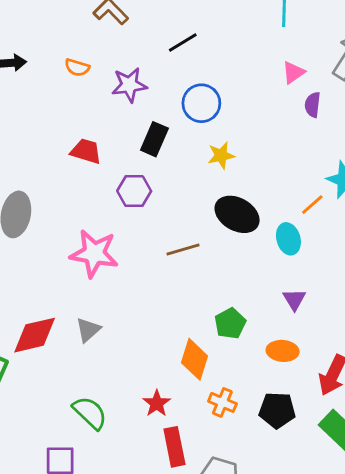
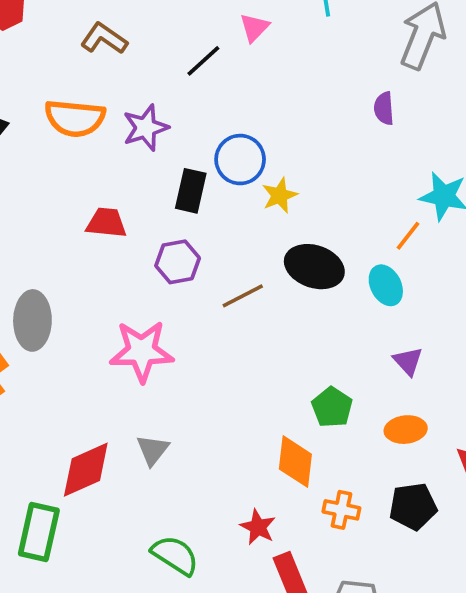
orange semicircle: (77, 67) -> (75, 118), size x1.8
pink triangle: (293, 72) -> (254, 28), moved
blue circle: (201, 103) -> (240, 160), moved
brown line: (183, 249) -> (243, 296), moved

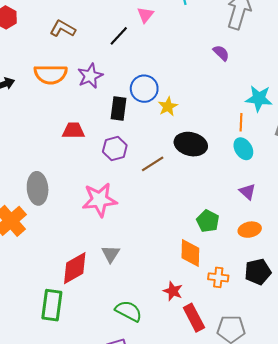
purple semicircle: (384, 108) -> (221, 53), turned 144
orange line: (408, 236) -> (241, 122), turned -30
cyan ellipse: (386, 285) -> (243, 149), moved

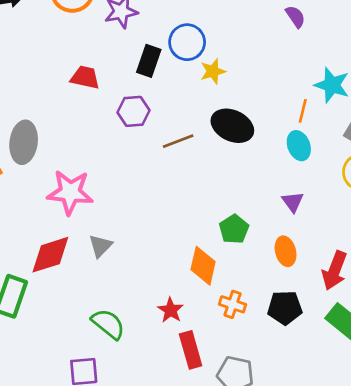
pink star: (100, 200) -> (70, 192), moved
orange ellipse: (250, 230) -> (286, 251), turned 75

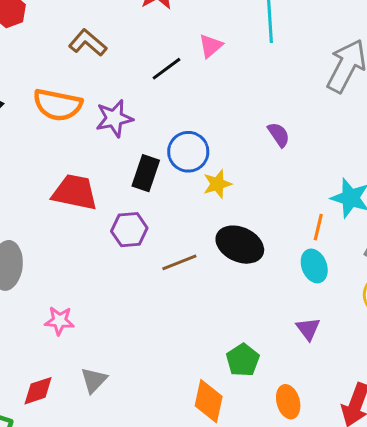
purple semicircle: (295, 17) -> (279, 135), moved
red trapezoid: (85, 77) -> (75, 192), size x1.4
pink star: (70, 192) -> (59, 321), size x0.6
orange ellipse: (286, 251) -> (288, 402), moved
red diamond: (50, 255) -> (38, 391), size x0.7

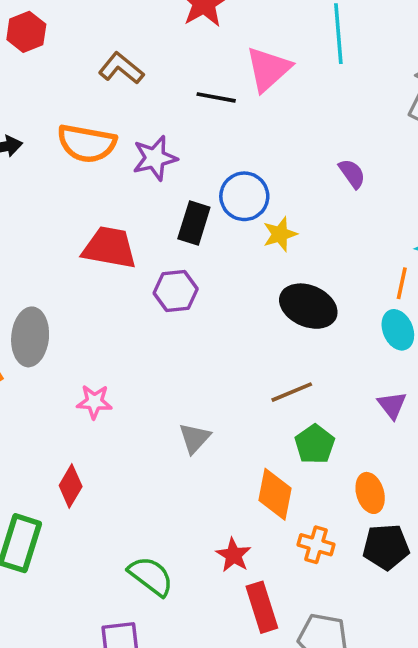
pink triangle: (211, 46) -> (268, 69), size x1.6
black line: (166, 69) -> (216, 97), turned 48
brown line: (179, 262) -> (292, 392), moved
gray triangle: (94, 380) -> (195, 438), moved
red diamond: (38, 391) -> (71, 486), turned -40

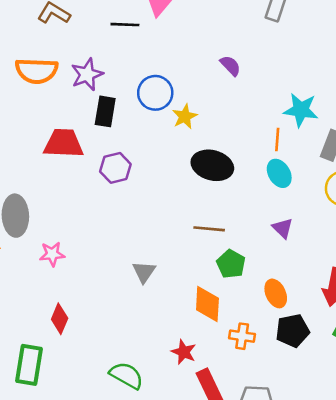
black rectangle: (194, 223) -> (105, 111), moved
brown line: (292, 392) -> (209, 229), turned 36
pink star: (94, 402) -> (52, 254), moved

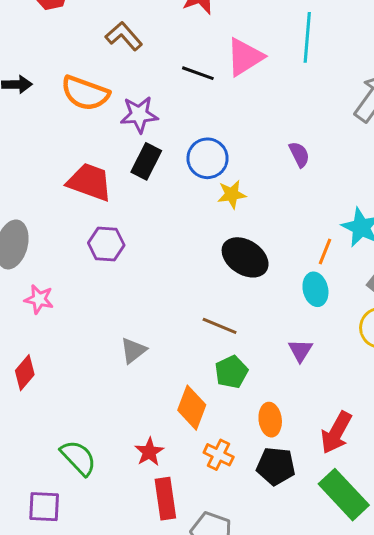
purple hexagon: (115, 168) -> (106, 244), moved

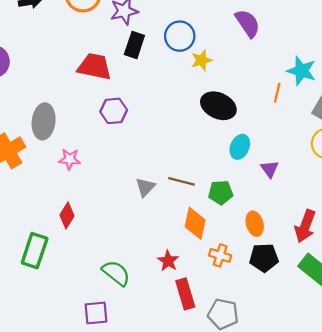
purple semicircle: (299, 154) -> (248, 23), size x1.5
cyan ellipse: (315, 289) -> (240, 147), moved, turned 45
brown line: (220, 326) -> (182, 181), moved
green pentagon: (231, 372) -> (221, 192), turned 30

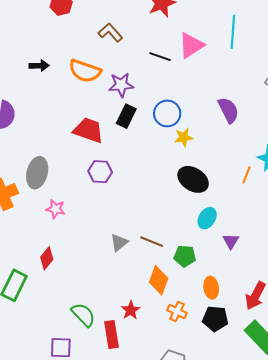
red rectangle: (185, 294) -> (112, 334), moved

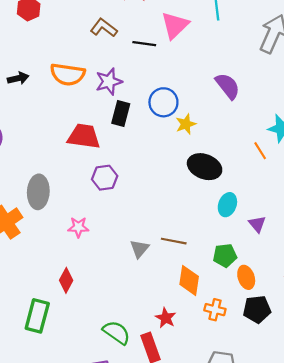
brown L-shape: (110, 32) -> (104, 28), moved
orange line: (246, 175) -> (260, 151), turned -42
pink star: (56, 209) -> (78, 227), moved
green pentagon: (185, 256) -> (225, 255), moved

